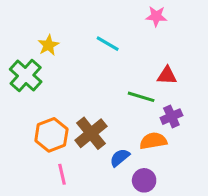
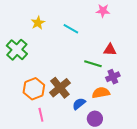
yellow star: (48, 45) -> (38, 23), moved

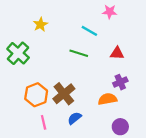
cyan line: (71, 29) -> (89, 31), moved
green line: (93, 64) -> (79, 53), moved
blue semicircle: (79, 104) -> (74, 118), moved
purple circle: (95, 119) -> (120, 127), moved

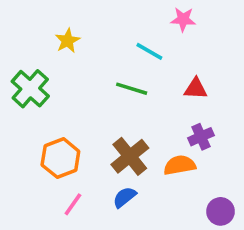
brown cross: (64, 94) -> (130, 156), moved
pink line: (44, 122) -> (73, 204), turned 48
purple circle: (120, 127) -> (221, 211), moved

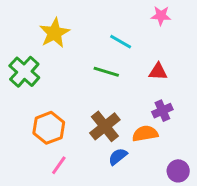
pink star: (183, 19) -> (161, 16), moved
yellow star: (68, 41) -> (54, 33), size x1.5
blue semicircle: (124, 197) -> (118, 157), moved

